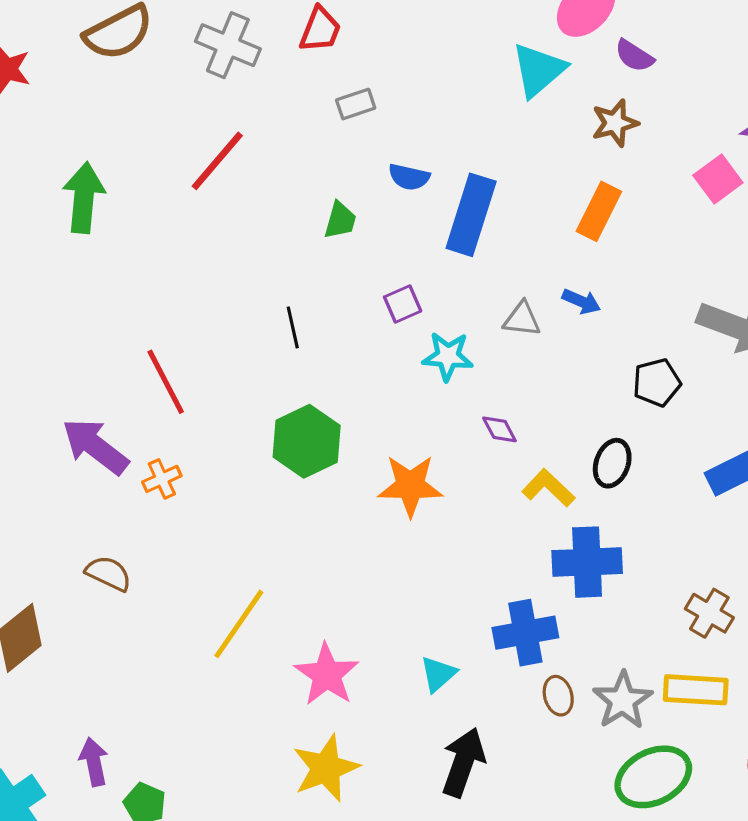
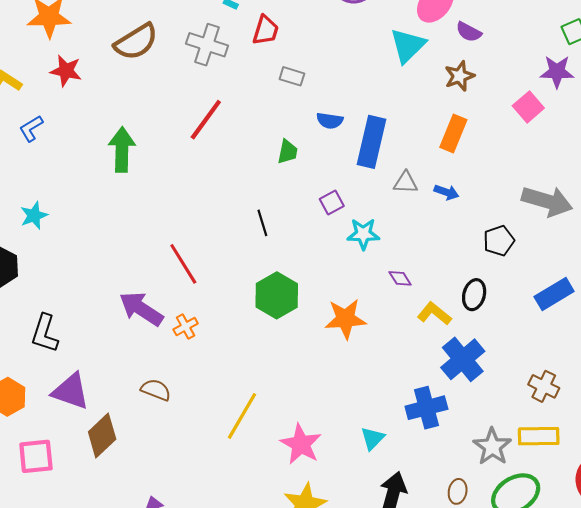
gray rectangle: (356, 104) -> (292, 76), turned 40
gray triangle: (522, 319) -> (406, 183), moved
blue cross: (587, 562) -> (463, 359), turned -33
brown ellipse: (558, 696) -> (458, 491), moved, turned 30

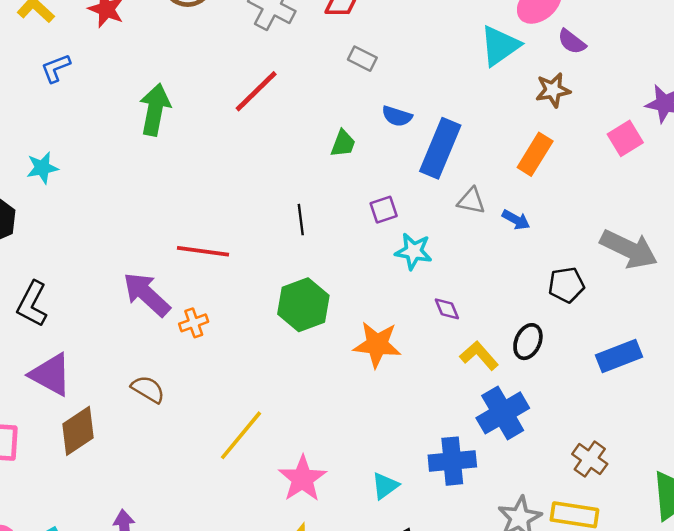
red line: (183, 264) -> (203, 251), turned -60

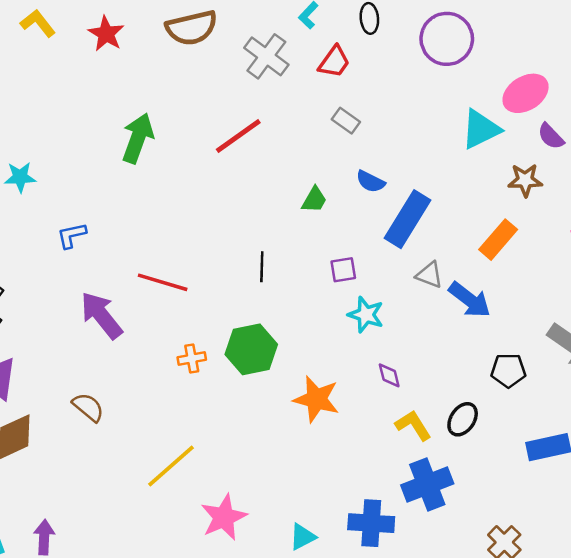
blue L-shape: (56, 68) -> (72, 235), moved
blue arrow: (516, 220) -> (470, 300), size x1.6
orange cross: (194, 323) -> (192, 359), moved

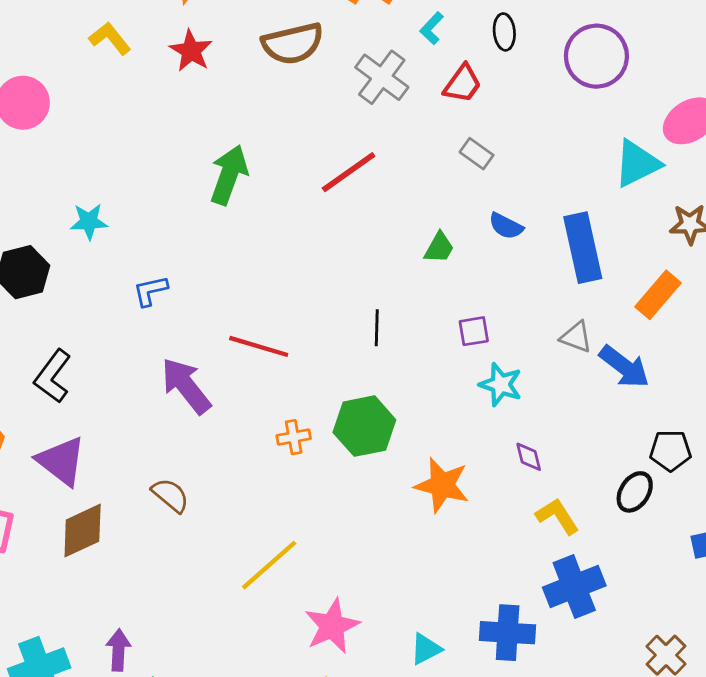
blue rectangle: (407, 219) -> (583, 248), moved, turned -44
black ellipse: (463, 419) -> (635, 492), moved

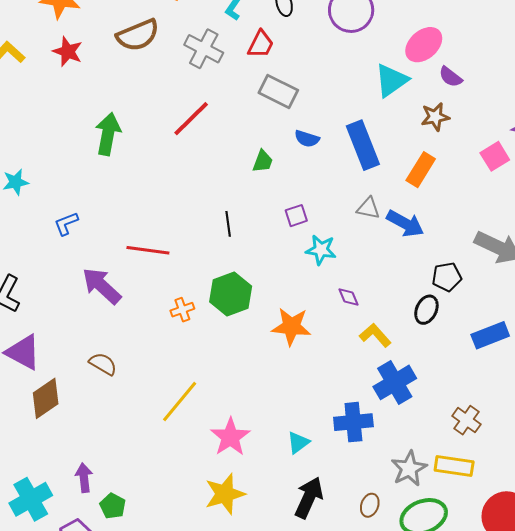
gray rectangle: (477, 154) -> (278, 91), size x1.6

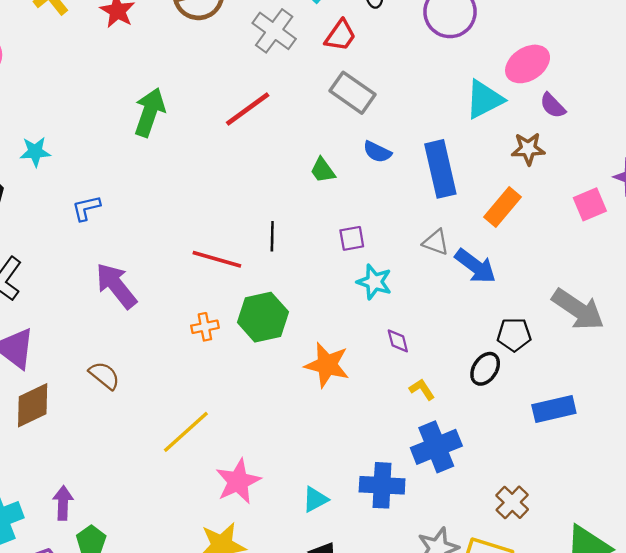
green trapezoid: (263, 161) -> (323, 170), turned 115
red line: (148, 250) -> (217, 259), moved
yellow L-shape: (375, 335) -> (422, 389), size x0.7

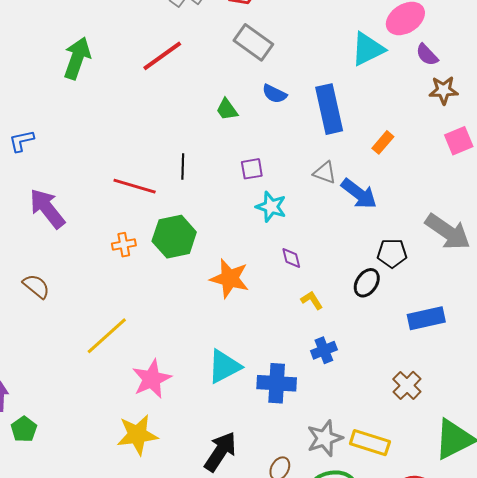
brown star: (528, 149) -> (444, 90), moved
orange rectangle: (503, 207) -> (383, 142), size x0.7
blue cross: (436, 447) -> (324, 350), size x0.6
cyan triangle: (315, 499) -> (224, 366), moved, size x1.5
brown cross: (512, 502) -> (407, 385), moved

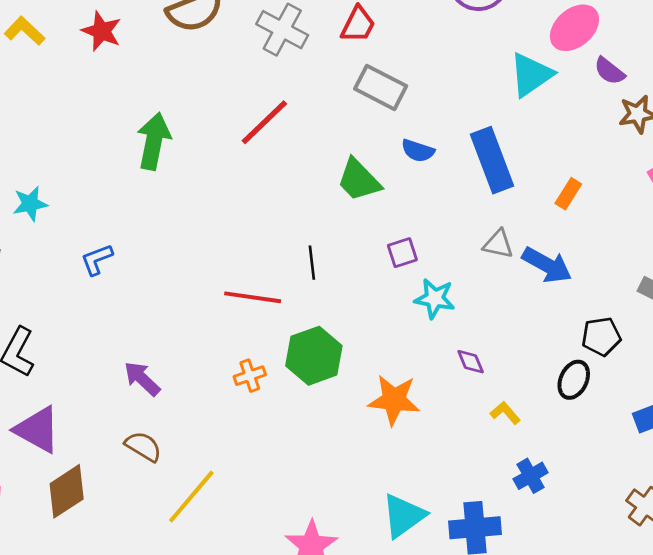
green trapezoid: (227, 109) -> (359, 180), size x1.5
purple arrow: (47, 208) -> (142, 379), moved, size x0.7
yellow line: (107, 336) -> (191, 497), moved

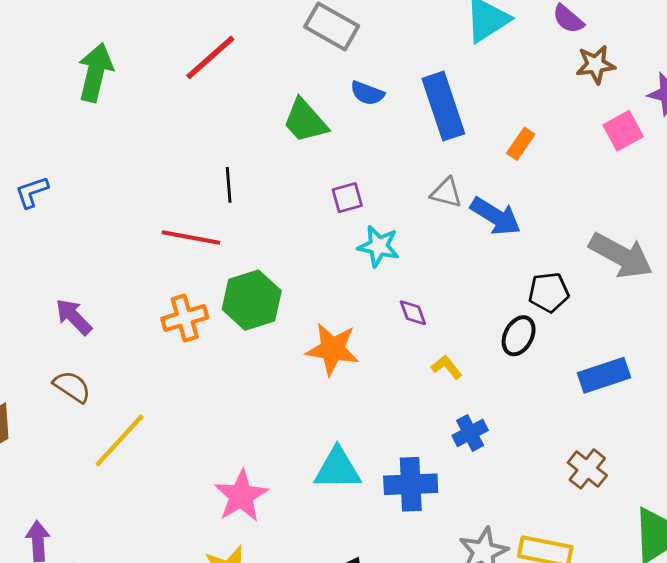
black line: (312, 263) -> (229, 185), moved
orange cross: (250, 376) -> (185, 318), size x1.4
cyan triangle: (404, 516) -> (337, 469), turned 33

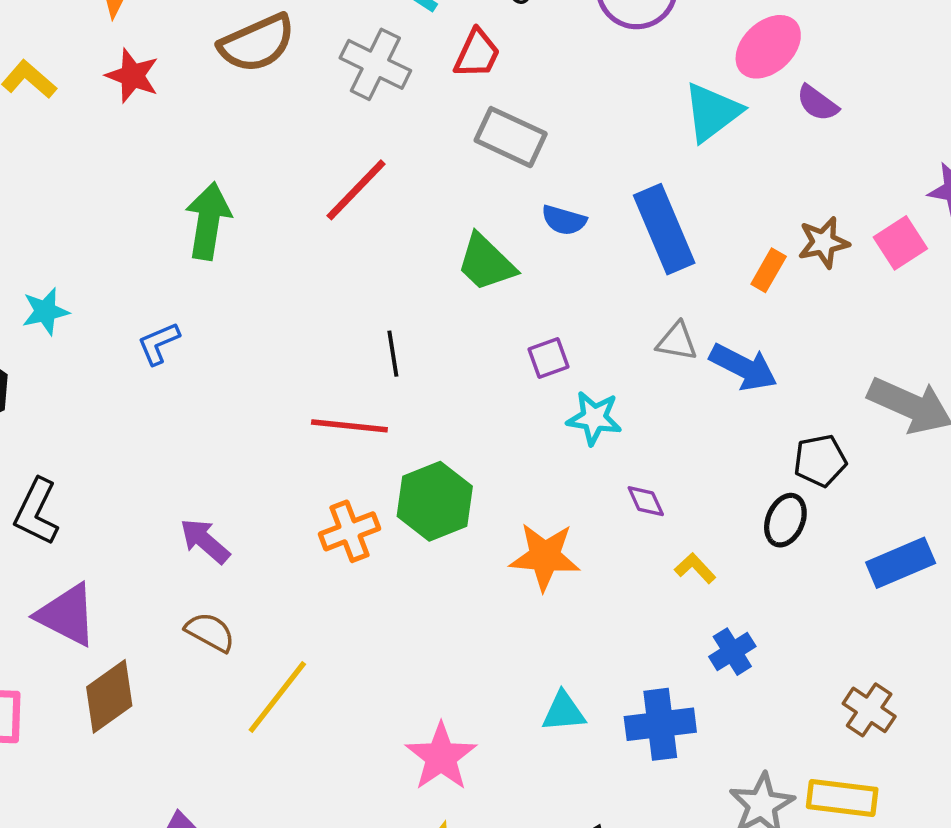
brown star: (596, 65) -> (823, 242), moved
blue L-shape: (32, 192) -> (159, 343), moved
cyan triangle: (337, 469) -> (564, 712), size x0.7
brown cross: (587, 469) -> (869, 710), moved

